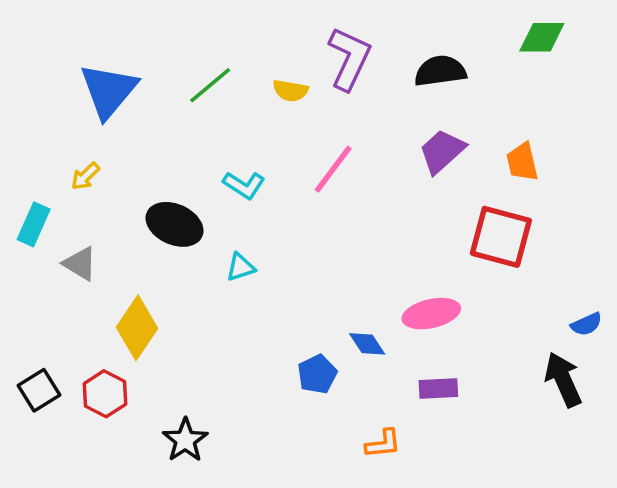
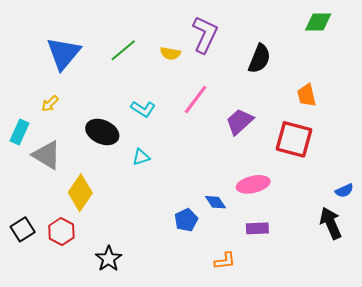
black semicircle: (440, 71) -> (259, 59), moved, turned 120
purple trapezoid: (442, 151) -> (240, 121), moved
gray triangle: (80, 264) -> (47, 155), size x1.4

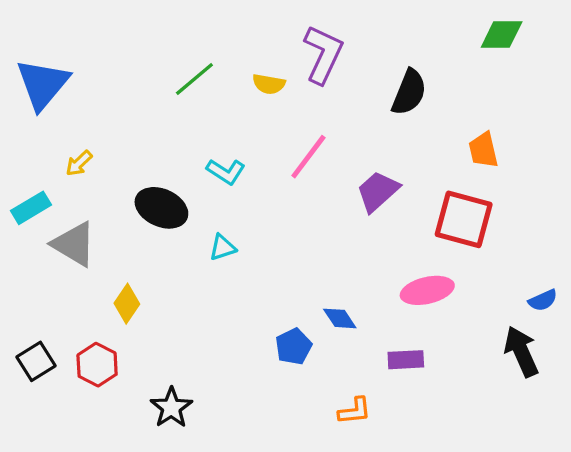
blue triangle: (64, 53) -> (43, 84), moved
cyan rectangle: (20, 132) -> (31, 208), turned 35
pink ellipse: (253, 184) -> (427, 290), moved
yellow diamond: (80, 193) -> (127, 304), size x0.7

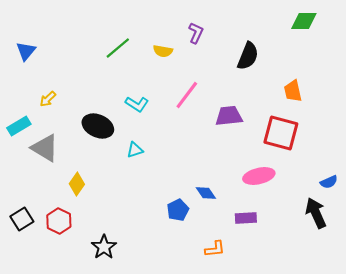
purple L-shape: (323, 54) -> (196, 33), size x0.6
blue triangle: (43, 84) -> (26, 51), size x0.6
purple trapezoid: (378, 191) -> (229, 116), turned 36

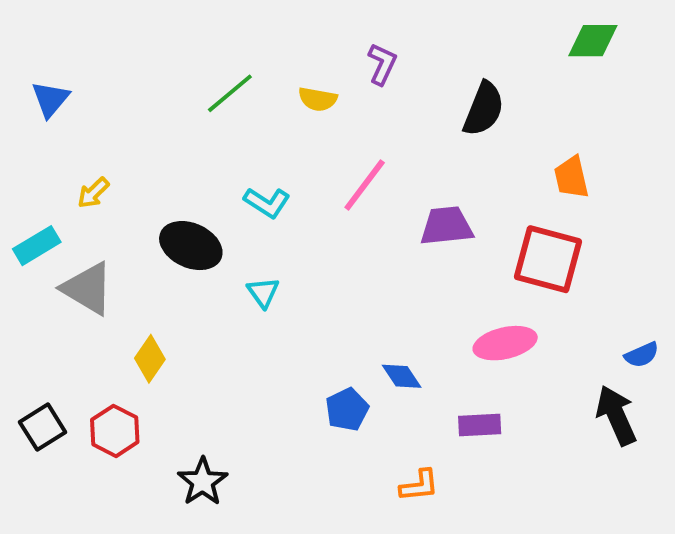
cyan triangle: (135, 150) -> (263, 292), turned -48

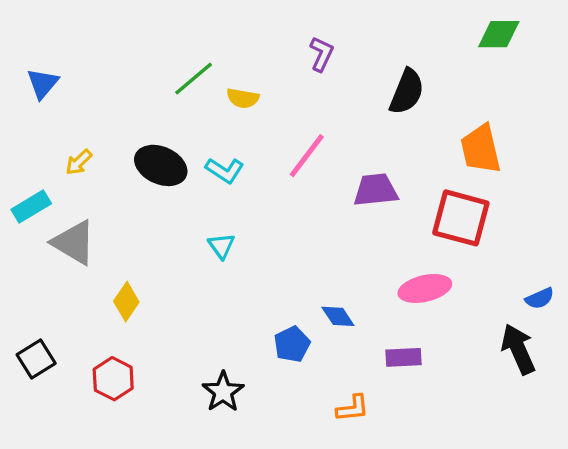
yellow semicircle: (318, 99) -> (243, 98), moved
orange trapezoid: (571, 177) -> (481, 149), size x1.4
black ellipse: (191, 246) -> (161, 165), moved
red hexagon: (115, 431) -> (113, 379), moved
black star: (203, 482) -> (223, 392), moved

